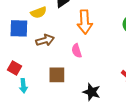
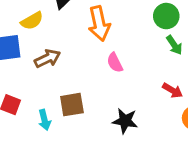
pink semicircle: (77, 51) -> (115, 63), moved
cyan arrow: (23, 86) -> (45, 120), moved

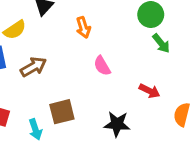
orange arrow: (99, 24) -> (83, 27), size x0.6
red arrow: (172, 90) -> (150, 91), moved

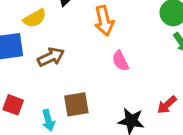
orange arrow: (83, 27) -> (104, 21), size x1.4
red arrow: (150, 91) -> (167, 105), moved, turned 108

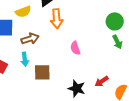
orange arrow: (104, 21) -> (57, 19), moved
cyan arrow: (48, 120) -> (25, 59), moved

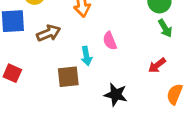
cyan arrow: (25, 59) -> (86, 56), moved
red arrow: (102, 81) -> (157, 65), moved

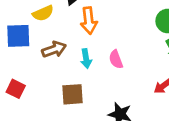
cyan arrow: (86, 56) -> (86, 59), moved

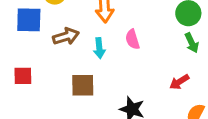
pink semicircle: (116, 59) -> (132, 39), moved
red square: (16, 89) -> (23, 76), turned -30

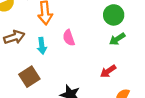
green arrow: (192, 43) -> (117, 39), turned 84
brown square: (83, 85) -> (29, 77), turned -30

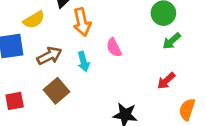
brown square: (29, 77) -> (56, 91), moved

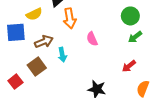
cyan arrow: (84, 61) -> (62, 55), moved
brown square: (56, 91) -> (37, 67), moved
red square: (15, 101) -> (15, 82), moved, turned -32

